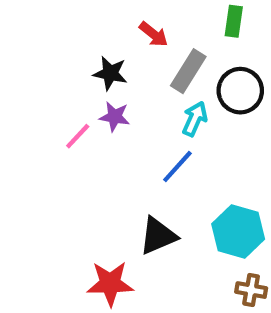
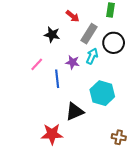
purple star: (115, 117) -> (73, 62), moved
blue line: (177, 166) -> (57, 79), moved, turned -48
cyan hexagon: (238, 231) -> (102, 93), moved

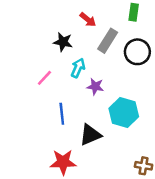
cyan arrow: (92, 56) -> (78, 68), moved
purple star: (73, 62) -> (95, 87), moved
blue line: (57, 79) -> (62, 114), moved

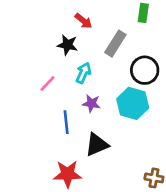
red arrow: (88, 20) -> (83, 21), moved
black circle: (137, 52) -> (145, 70), moved
purple star: (95, 87) -> (91, 103), moved
cyan hexagon: (124, 113) -> (133, 103), moved

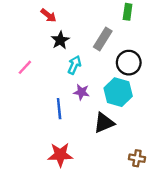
red arrow: (83, 21) -> (48, 15), moved
black star: (67, 45) -> (60, 40), turned 30
pink line: (48, 83) -> (25, 67), moved
black triangle: (97, 145) -> (104, 123), moved

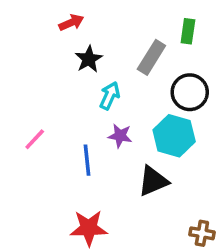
green rectangle: (128, 12) -> (188, 31), moved
red arrow: (48, 15) -> (71, 23), turned -63
pink line: (25, 67) -> (35, 139), moved

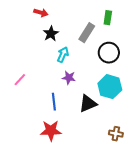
red arrow: (71, 23) -> (41, 13), turned 40
cyan hexagon: (174, 136) -> (110, 87), moved
blue line: (87, 160) -> (54, 102), moved

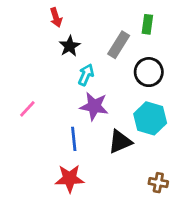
red arrow: (41, 13) -> (56, 17), turned 56
purple star: (69, 78) -> (94, 106), size x1.5

